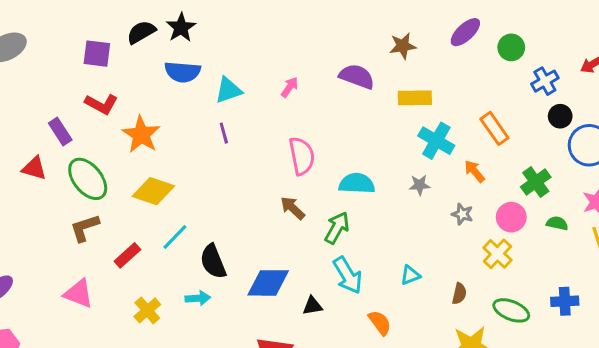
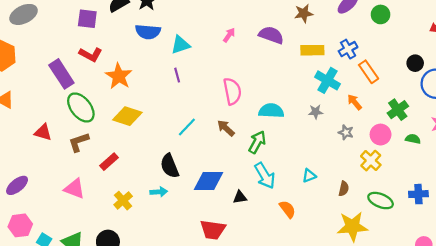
blue cross: (545, 81) -> (348, 49), moved
pink arrow: (290, 87) -> (229, 35), moved
purple rectangle: (60, 132) -> (61, 74), size x1.5
red triangle: (34, 168) -> (43, 132), moved
cyan line: (175, 237) -> (187, 127), moved

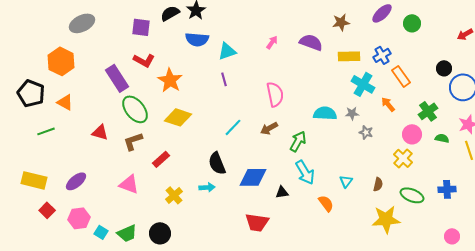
cyan semicircle: (271, 111) -> (325, 113), moved
brown arrow: (226, 128) -> (269, 128), turned -72
gray star: (346, 132) -> (366, 132), moved
cyan triangle: (309, 176) -> (346, 181), moved, turned -32

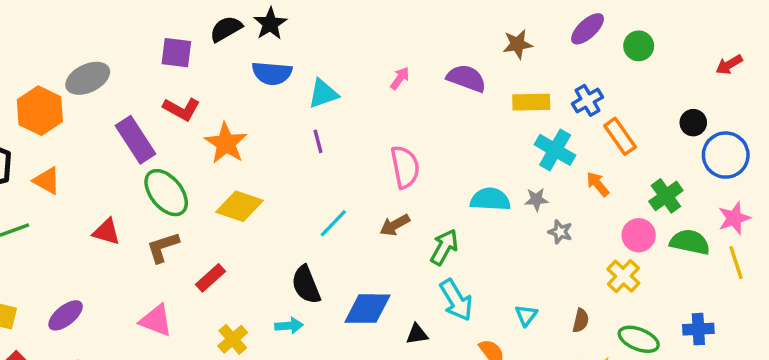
gray ellipse: (82, 23) -> (88, 78), moved
green semicircle: (442, 138) -> (690, 242), size x1.6

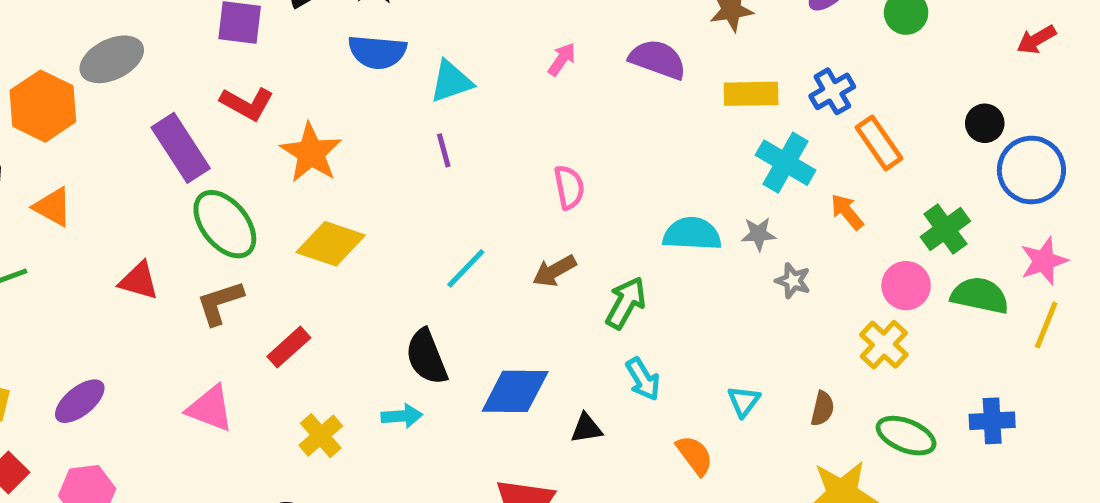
pink semicircle: (405, 167) -> (569, 187), size x0.7
yellow line: (736, 263) -> (1046, 325), turned 40
cyan arrow: (456, 300) -> (643, 379), size x0.7

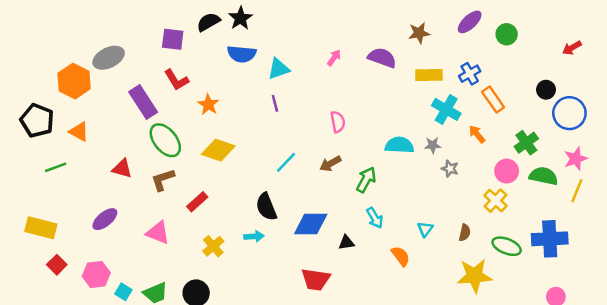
red L-shape: (247, 104) -> (176, 80), turned 30
orange star: (311, 153) -> (208, 105), size x0.7
purple ellipse: (80, 401) -> (105, 219), moved
blue cross: (992, 421) -> (550, 239), size x1.6

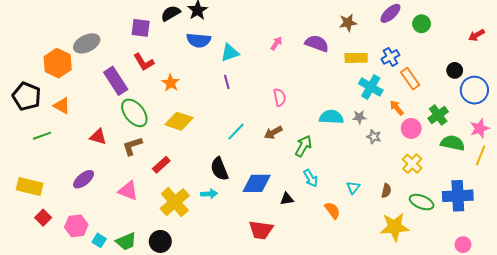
pink circle: (507, 171) -> (411, 128), moved
yellow cross: (213, 246) -> (175, 202), size x1.6

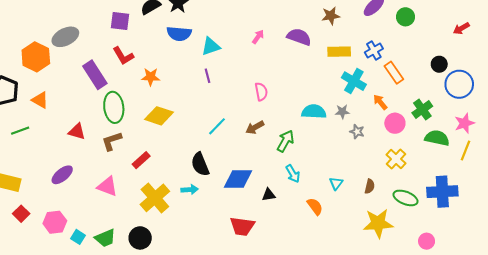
orange star: (171, 83) -> (151, 77), turned -30
green ellipse: (134, 113) -> (114, 107), turned 32
pink circle: (463, 245) -> (427, 241), moved

